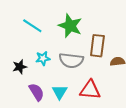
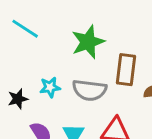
cyan line: (32, 26) -> (25, 29), moved
green star: (70, 26) -> (88, 42), turned 30

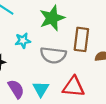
cyan star: (50, 87) -> (23, 41), moved

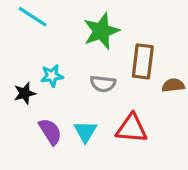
cyan star: (23, 41) -> (52, 76), moved
gray semicircle: (53, 55) -> (103, 84), size x0.7

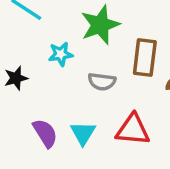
cyan star: (52, 76) -> (61, 54), moved
black star: (25, 93) -> (16, 78), moved

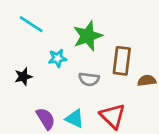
red triangle: (133, 130) -> (113, 116), turned 40
cyan triangle: (83, 133) -> (75, 119), turned -36

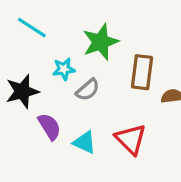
black star: (23, 77) -> (22, 91), size x1.5
gray semicircle: (89, 79) -> (88, 90), moved, turned -48
purple semicircle: (46, 119) -> (49, 126), moved

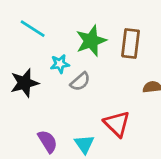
brown rectangle: (142, 72) -> (131, 44), moved
purple semicircle: (49, 126) -> (48, 141), moved
cyan triangle: (85, 142) -> (84, 144), moved, turned 30

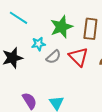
red triangle: (117, 124) -> (78, 57), moved

